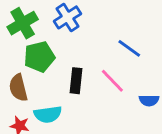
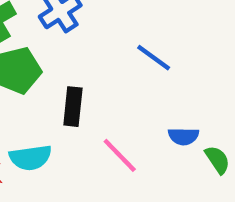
pink line: (112, 81) -> (120, 155), moved

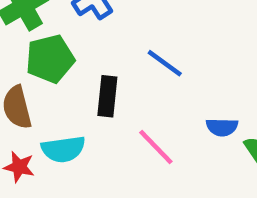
blue line: (154, 58) -> (165, 63), moved

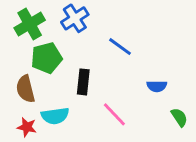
blue line: (165, 63) -> (120, 47), moved
blue semicircle: (222, 127) -> (157, 86), moved

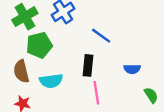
black rectangle: (83, 82) -> (88, 65), moved
pink line: (114, 114) -> (96, 93), turned 35
cyan semicircle: (55, 116) -> (51, 81), moved

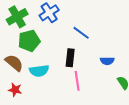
brown semicircle: (21, 71) -> (14, 63), turned 144

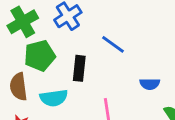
black rectangle: (70, 58) -> (79, 68), moved
brown semicircle: (14, 63) -> (18, 87), turned -138

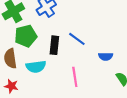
blue line: (113, 44) -> (77, 39), moved

